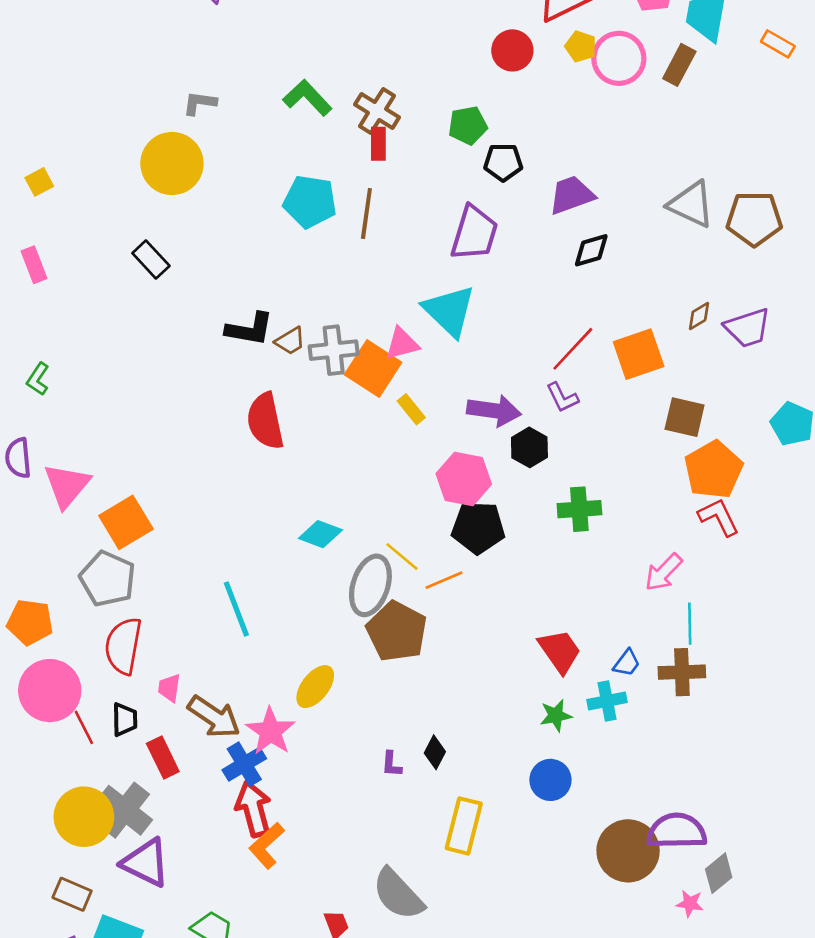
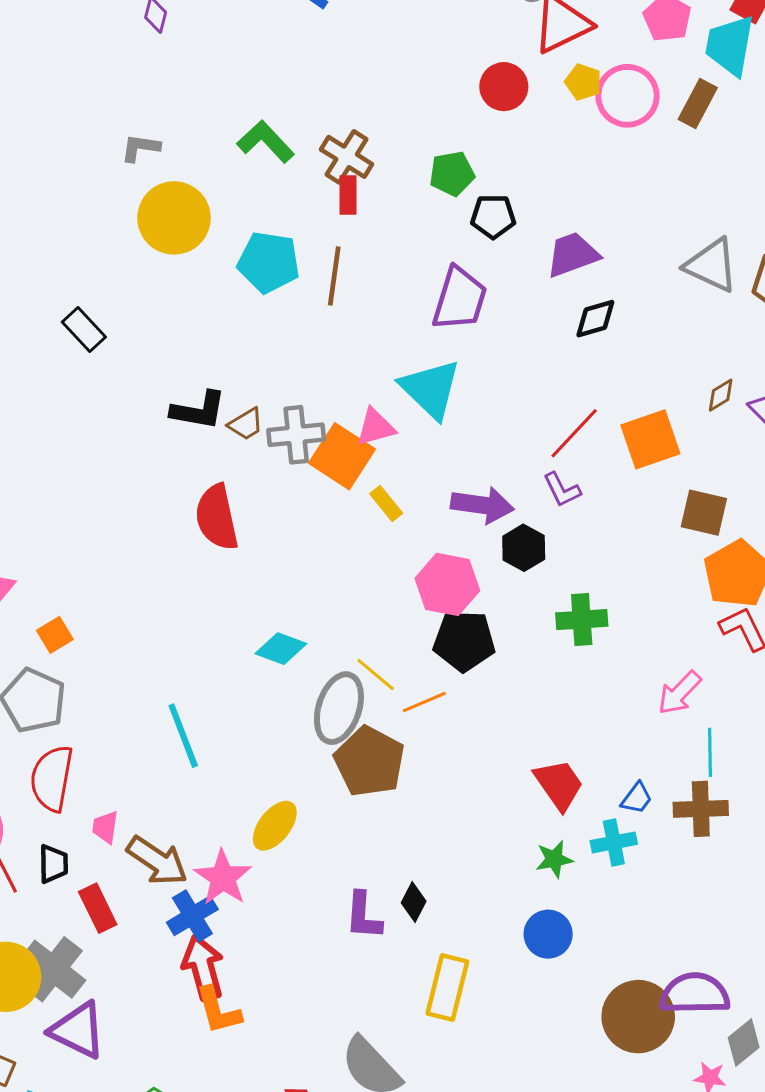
yellow circle: (172, 164) -> (174, 218), moved
orange square: (126, 522) -> (55, 635), size x0.6
purple L-shape: (391, 764) -> (363, 916), size x1.6
orange L-shape: (267, 846) -> (218, 1010), turned -63

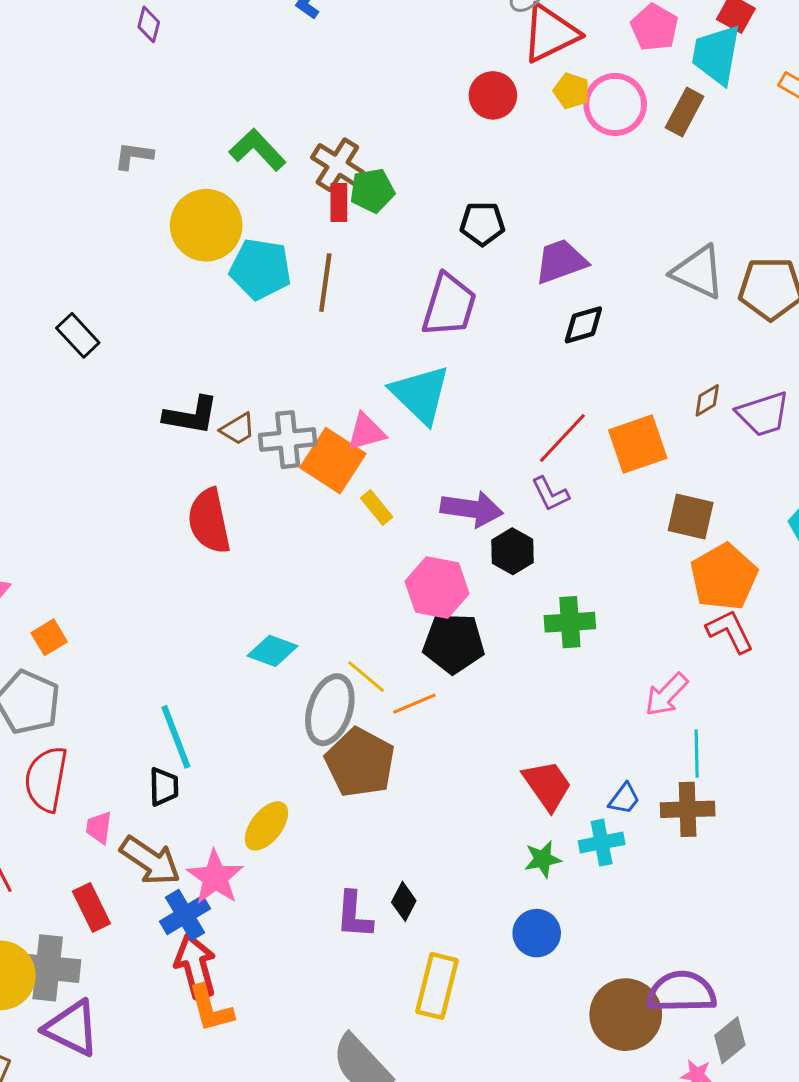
green pentagon: (452, 174) -> (372, 190), moved
yellow circle: (174, 218) -> (206, 225), moved
black trapezoid: (53, 864) -> (164, 787), moved
gray cross: (53, 969) -> (48, 968), turned -32

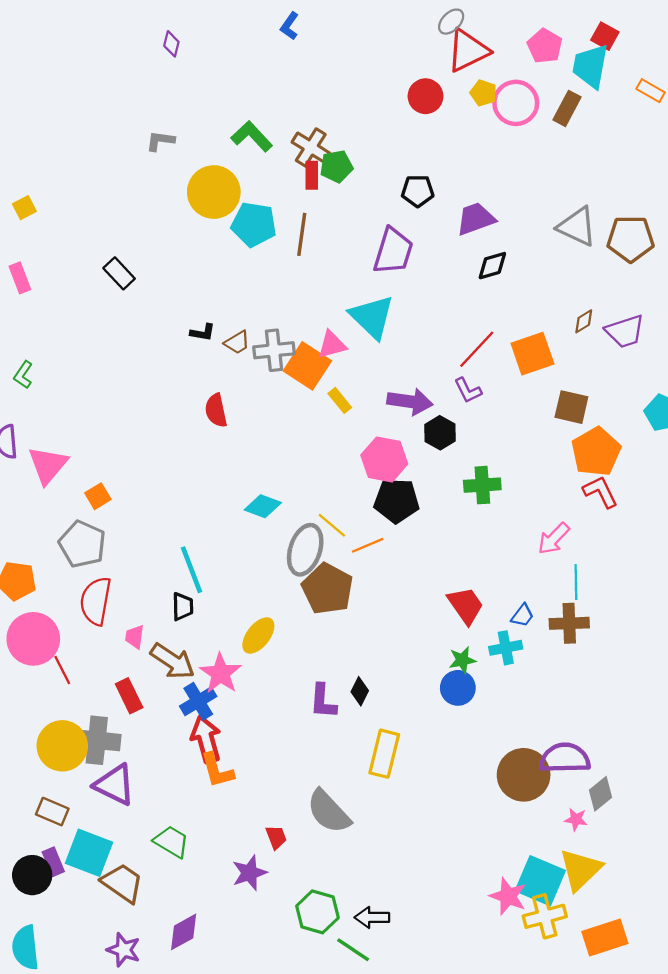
black L-shape: (191, 415) -> (203, 332), size x0.6
red semicircle: (209, 521) -> (216, 410), size x0.7
blue circle: (537, 933) -> (458, 688), moved

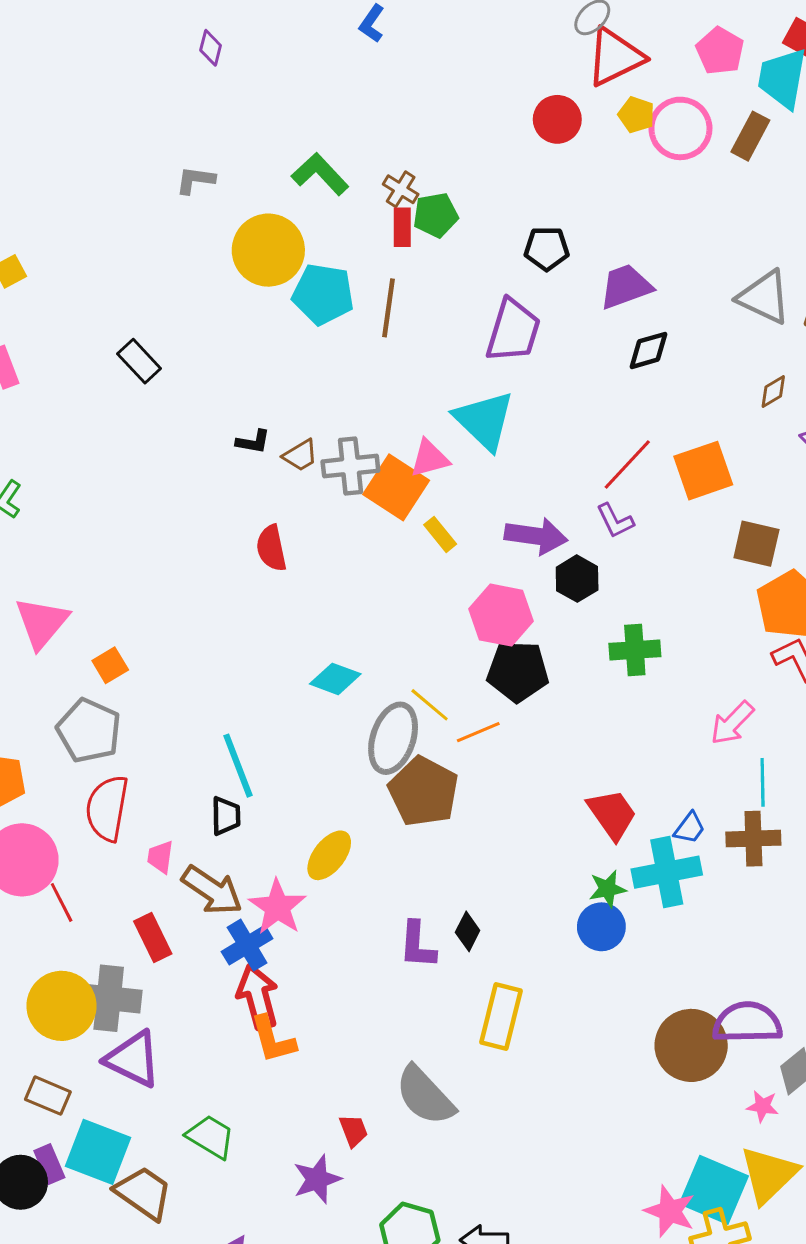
brown cross: (311, 147) -> (401, 189), size x0.7
brown diamond: (584, 321) -> (773, 392), moved
cyan cross: (506, 648) -> (667, 872), size x1.5

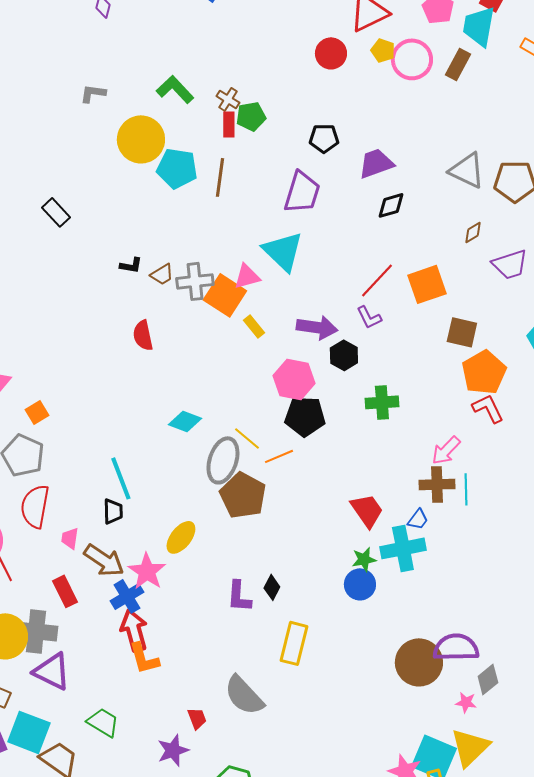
brown cross: (753, 839) -> (437, 484), moved

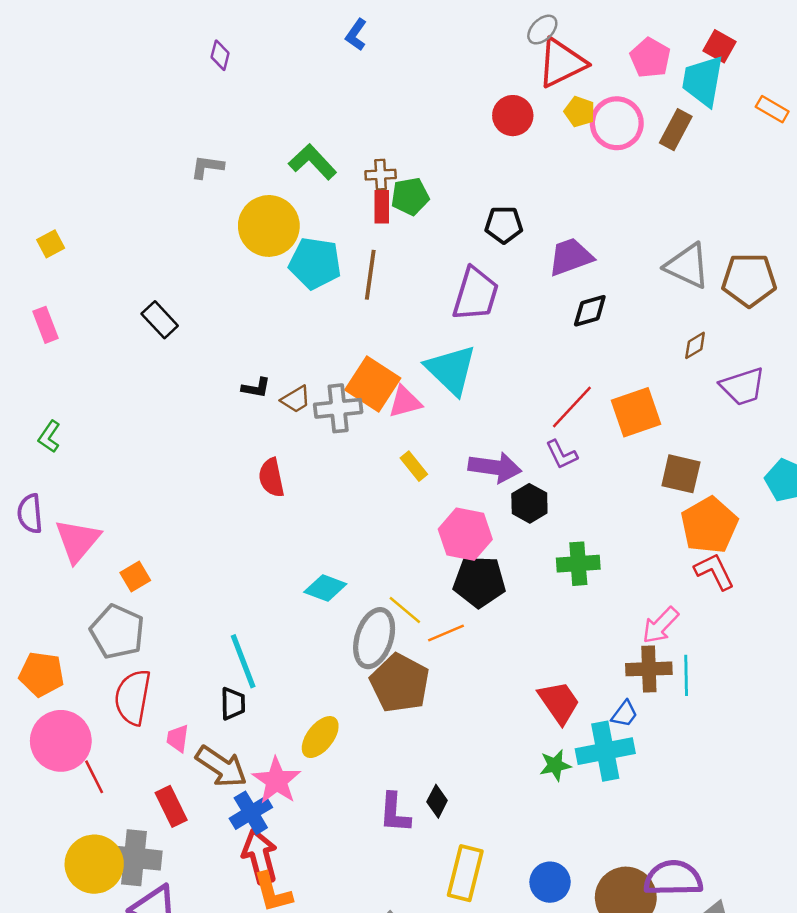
brown cross: (228, 99) -> (381, 175), turned -35
orange square: (225, 295) -> (373, 384), moved
blue circle: (360, 584) -> (550, 882), moved

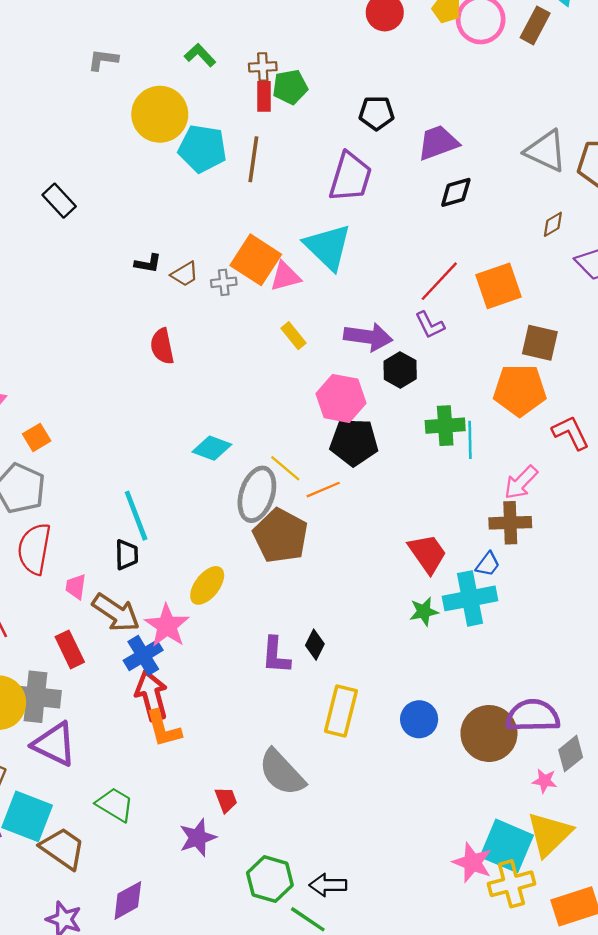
green L-shape: (312, 162) -> (200, 55), size x0.7
gray cross: (338, 408) -> (224, 282), size x0.6
orange pentagon: (709, 525) -> (520, 390), moved, turned 30
cyan line: (686, 675) -> (470, 440), moved

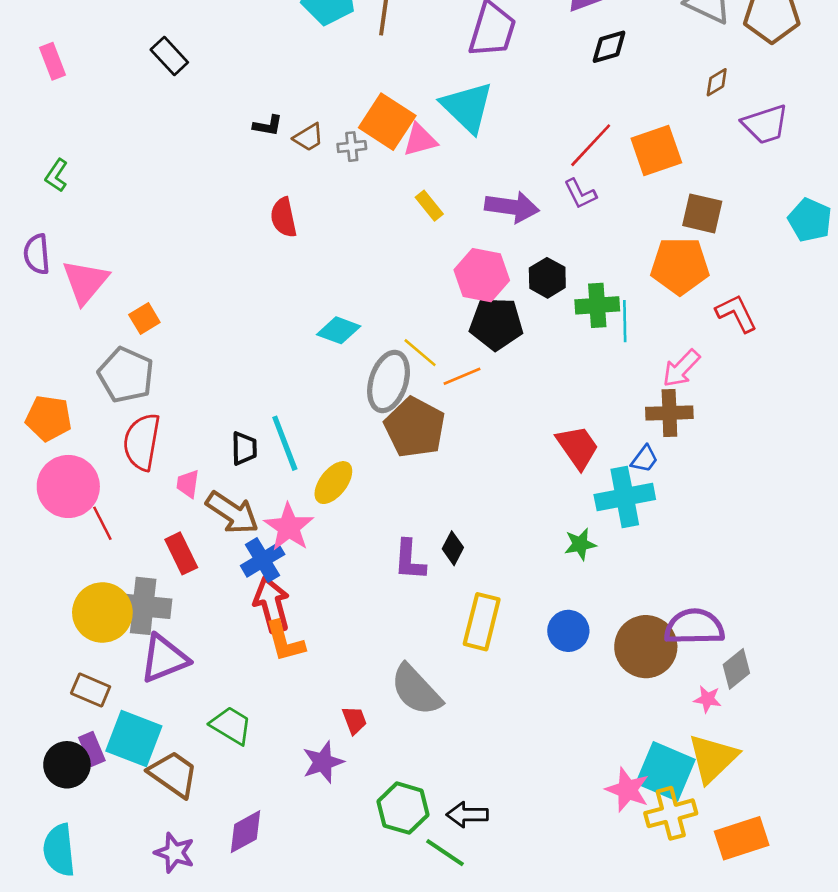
black hexagon: (400, 370) -> (547, 278), moved
cyan line: (136, 516) -> (285, 443), moved
green star: (424, 612) -> (580, 544), moved
purple triangle: (54, 744) -> (164, 658), turned -48

